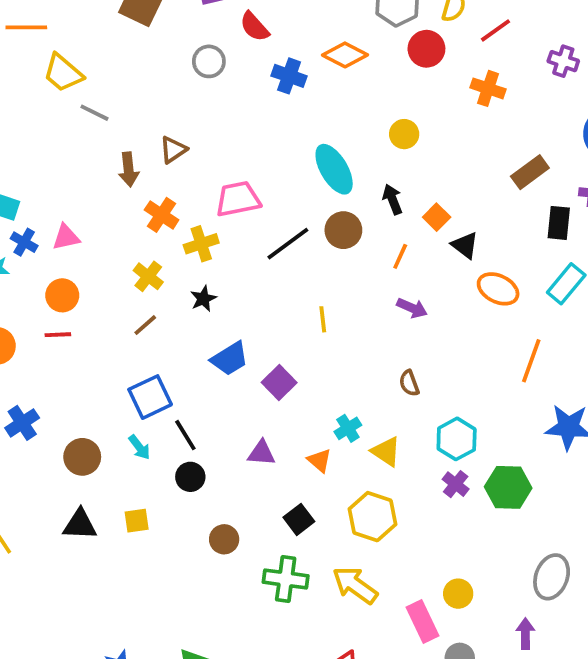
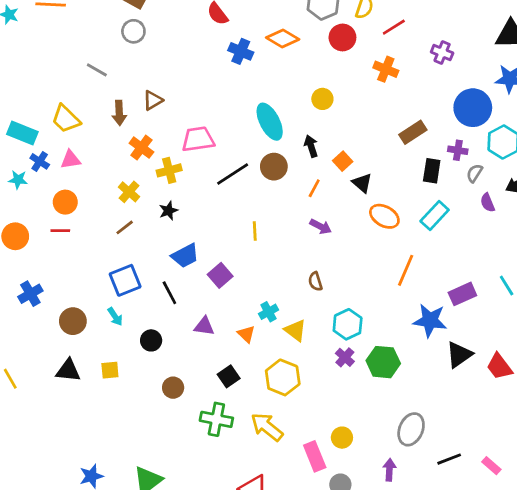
gray circle: (209, 61) -> (133, 31), moved
yellow trapezoid: (63, 73) -> (66, 119), moved
black line: (185, 435) -> (169, 293), moved

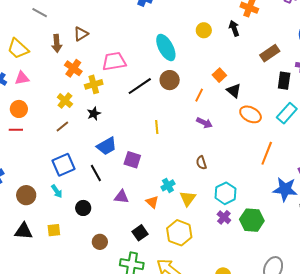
black arrow: (311, 146) -> (234, 28), moved
purple square: (220, 275) -> (132, 160), turned -30
yellow triangle: (295, 330) -> (188, 198), turned 30

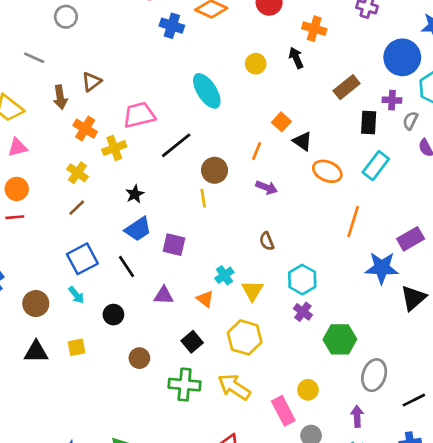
brown circle: (170, 80) -> (215, 170), moved
black star: (94, 114) -> (135, 194), moved
green hexagon: (252, 220) -> (340, 339), moved

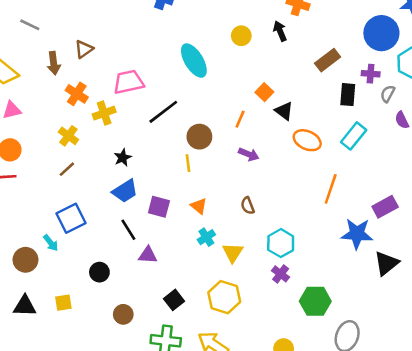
black line: (127, 266) -> (128, 230), moved
cyan arrow: (76, 295) -> (51, 243), moved
orange triangle: (205, 299) -> (199, 206), moved

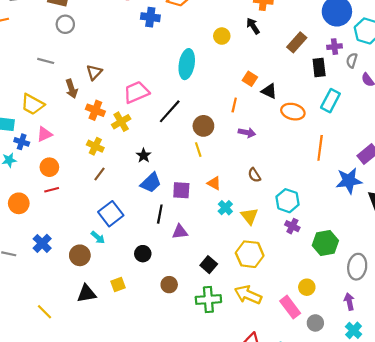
cyan ellipse: (194, 61) -> (187, 64), turned 52
black line: (128, 230) -> (160, 214), turned 54

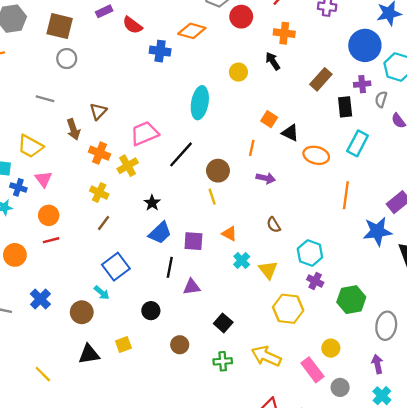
pink triangle: (44, 134) -> (43, 179), turned -42
yellow hexagon: (250, 254) -> (288, 309), moved
green cross: (208, 300) -> (223, 361), size x0.7

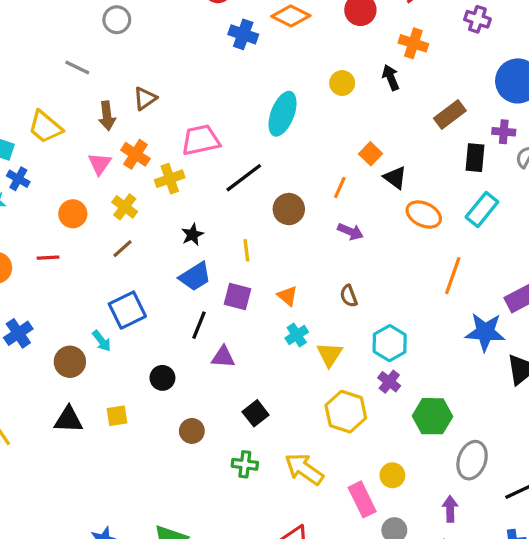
pink triangle: (43, 179) -> (100, 164), moved
yellow line: (212, 197) -> (246, 250), moved
orange circle: (49, 215) -> (73, 214), moved

